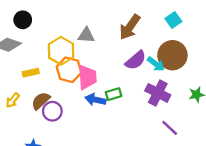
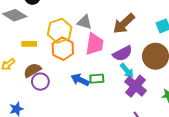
cyan arrow: (156, 64) -> (127, 71), moved
pink trapezoid: (87, 77) -> (95, 44), moved

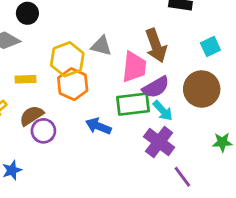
brown arrow: (124, 24) -> (156, 45), turned -65
pink trapezoid: (95, 44) -> (134, 67), moved
green rectangle: (97, 79) -> (133, 104), moved, size x1.6
purple cross: (135, 86) -> (159, 142), moved

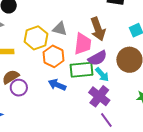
orange hexagon: (73, 84) -> (54, 56), moved
purple line: (182, 177) -> (106, 120), moved

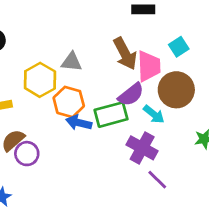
pink trapezoid: (83, 44) -> (149, 66), moved
cyan arrow: (102, 75) -> (154, 114), moved
blue arrow: (57, 85) -> (79, 123), moved

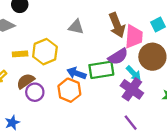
yellow hexagon: (40, 80) -> (45, 52), moved
orange hexagon: (69, 102) -> (69, 90), moved
purple cross: (142, 148) -> (132, 89), moved

